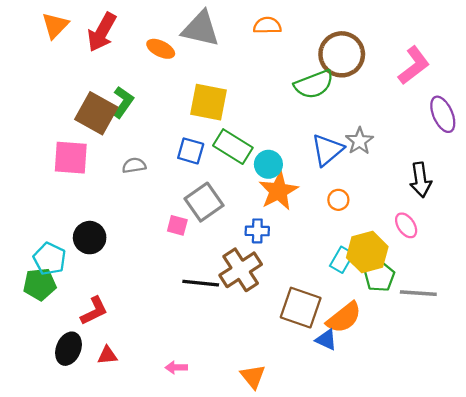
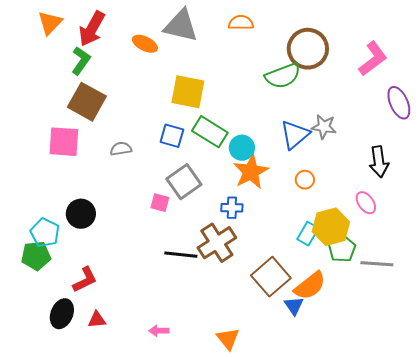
green L-shape: (123, 102) -> (81, 61), moved
gray star: (359, 141) -> (324, 127), turned -30
brown square: (301, 308) -> (271, 277), turned 30
blue triangle: (326, 340) -> (294, 306), turned 30

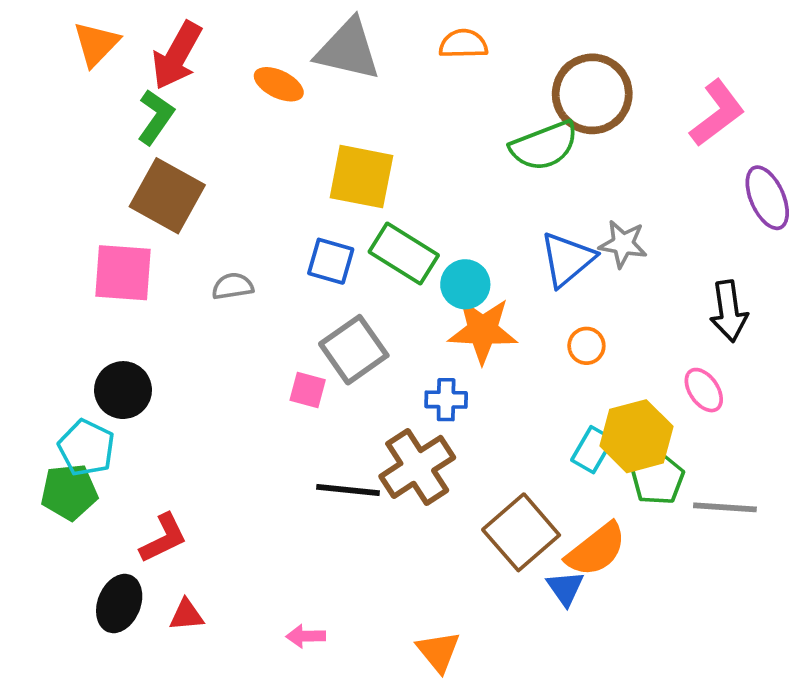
orange star: (251, 172) -> (483, 330), turned 30
black circle: (81, 214) -> (123, 390), moved

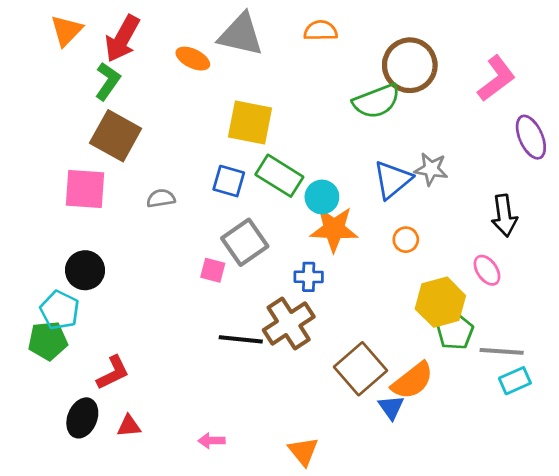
cyan rectangle: (592, 450) -> (515, 381), moved, turned 36

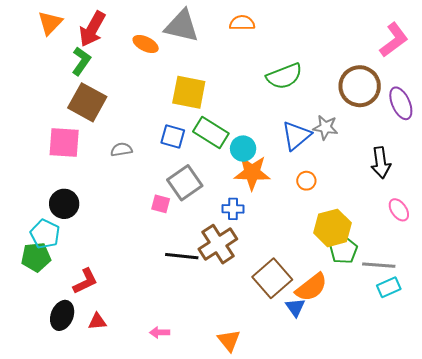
brown circle: (410, 65) -> (360, 86), moved
pink L-shape: (496, 79) -> (394, 40), moved
pink ellipse: (487, 270) -> (399, 210), moved

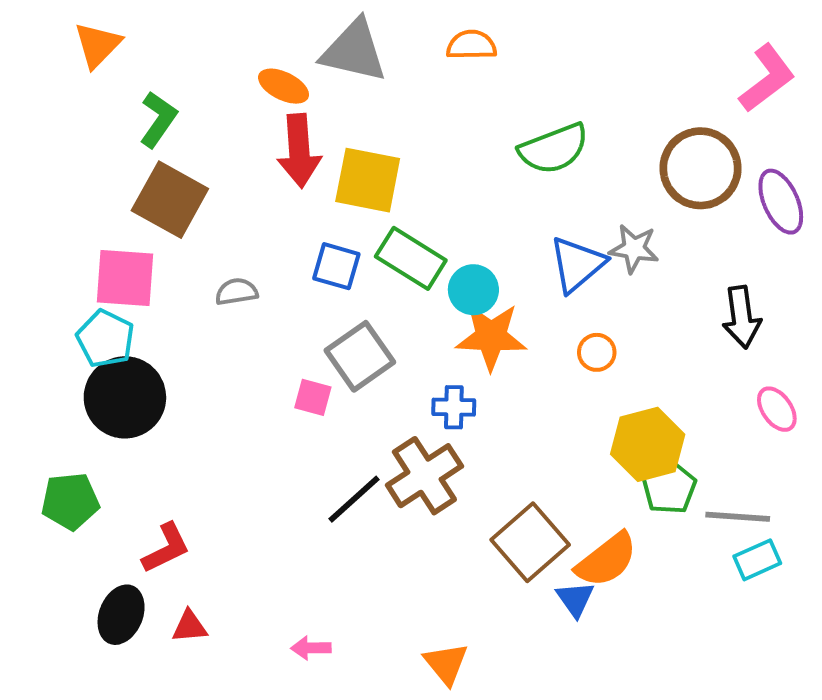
red arrow: (92, 29) -> (299, 151), moved, turned -33
black circle: (64, 204) -> (125, 397), size x1.4
cyan pentagon: (45, 234) -> (105, 339), moved
black line: (182, 256) -> (354, 499), turned -48

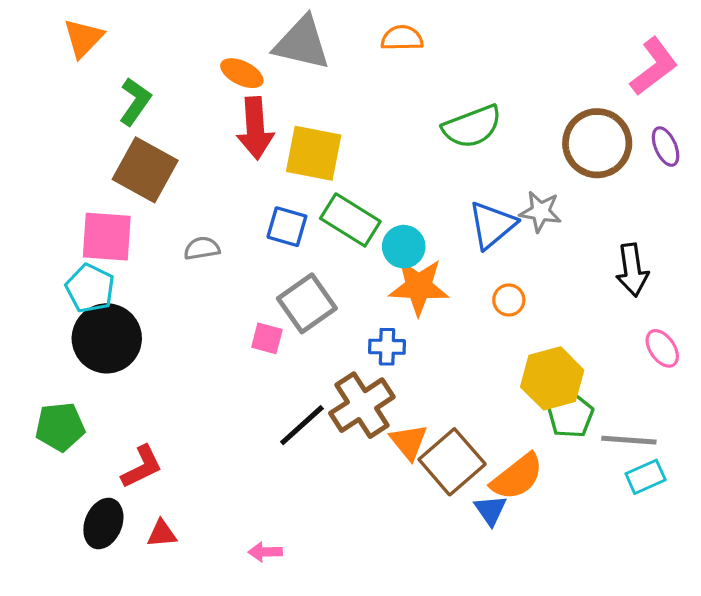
purple ellipse: (781, 202) -> (666, 147), moved, size x0.7
orange triangle: (446, 664) -> (409, 442), moved

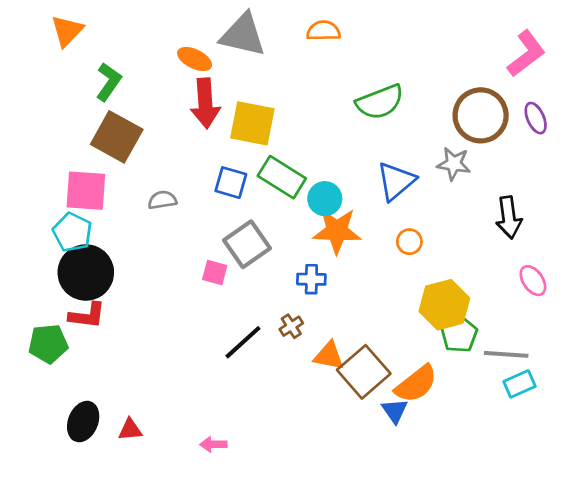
gray star: (540, 212) -> (454, 164), moved
brown cross: (362, 405) -> (291, 326), size x0.5
orange triangle: (409, 442) -> (329, 356), turned -40
red L-shape: (142, 467) -> (87, 315), moved, turned 33

